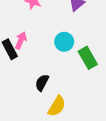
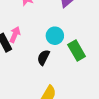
black semicircle: (42, 83) -> (43, 57), moved

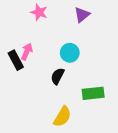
green rectangle: (77, 51) -> (93, 93), moved, turned -66

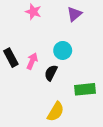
pink arrow: (27, 52) -> (32, 61), moved

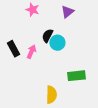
black semicircle: (51, 73) -> (47, 36), moved
yellow semicircle: (56, 112) -> (51, 95), turned -30

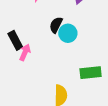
pink arrow: (31, 52) -> (25, 52), moved

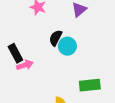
pink arrow: (25, 52) -> (25, 65), turned 49

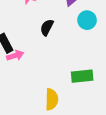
cyan circle: (67, 46) -> (87, 20), moved

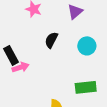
cyan circle: (87, 20) -> (87, 46), moved

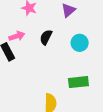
pink arrow: (21, 67) -> (17, 36), moved

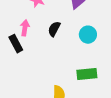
pink arrow: (17, 36) -> (25, 28), turned -64

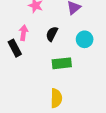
green rectangle: (87, 74) -> (62, 63), moved

